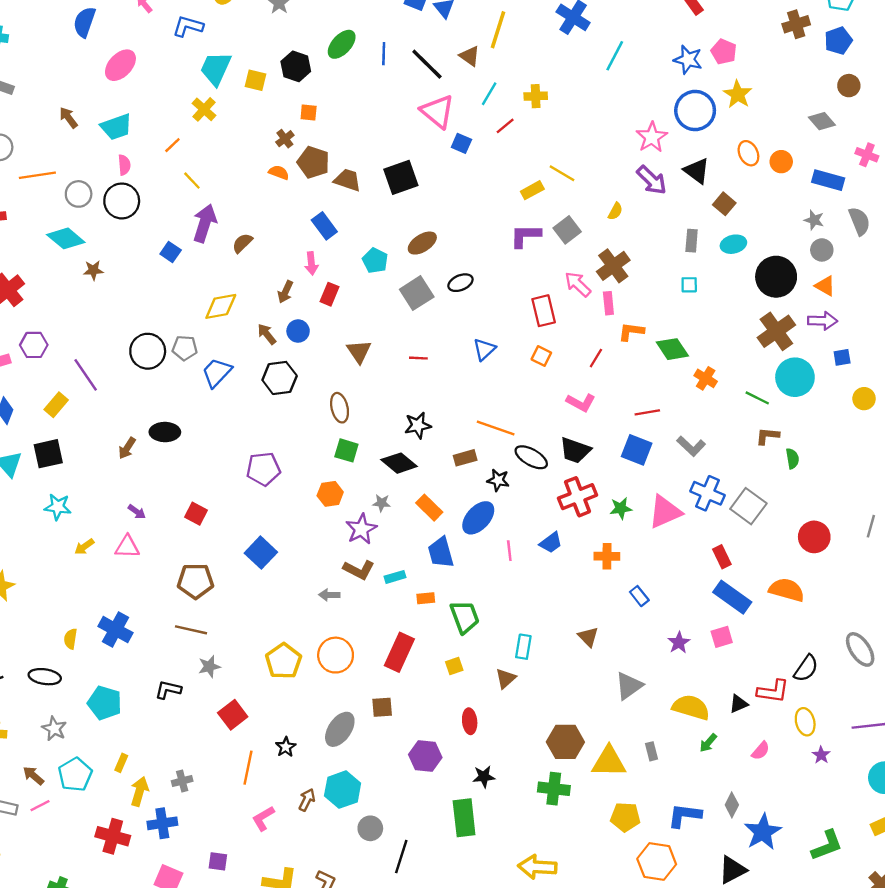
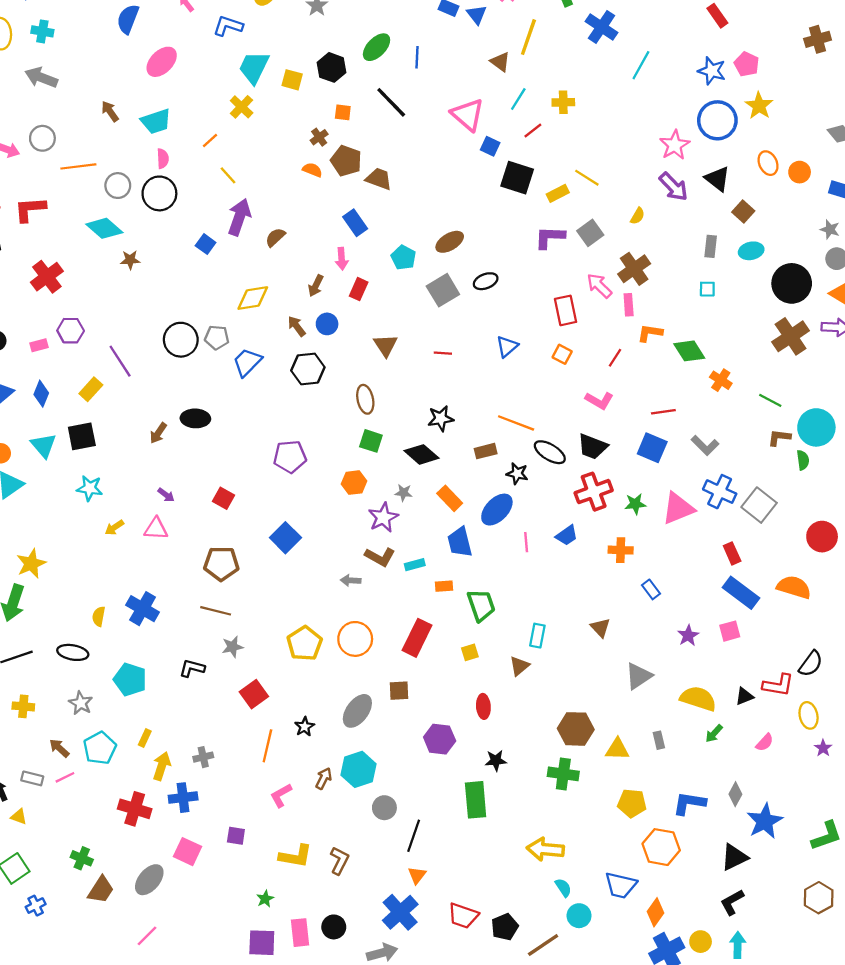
black line: (427, 64) -> (391, 102), moved
black square: (401, 177) -> (517, 178), moved, turned 36
cyan circle: (795, 377) -> (816, 427), moved
yellow triangle: (609, 762) -> (617, 749), size x0.7

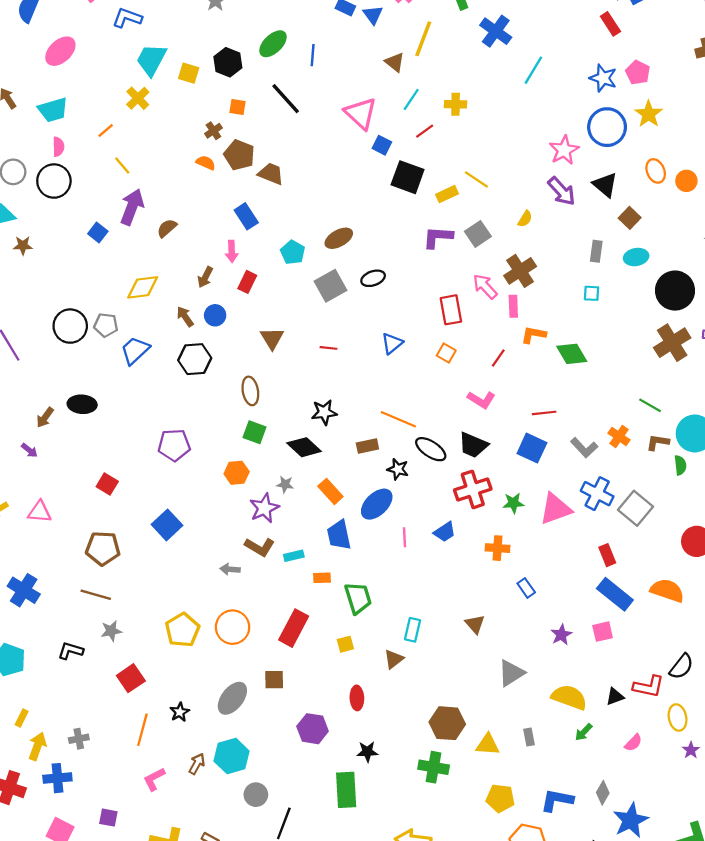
orange cross: (721, 380) -> (619, 437), moved
purple arrow: (166, 495) -> (29, 450), moved

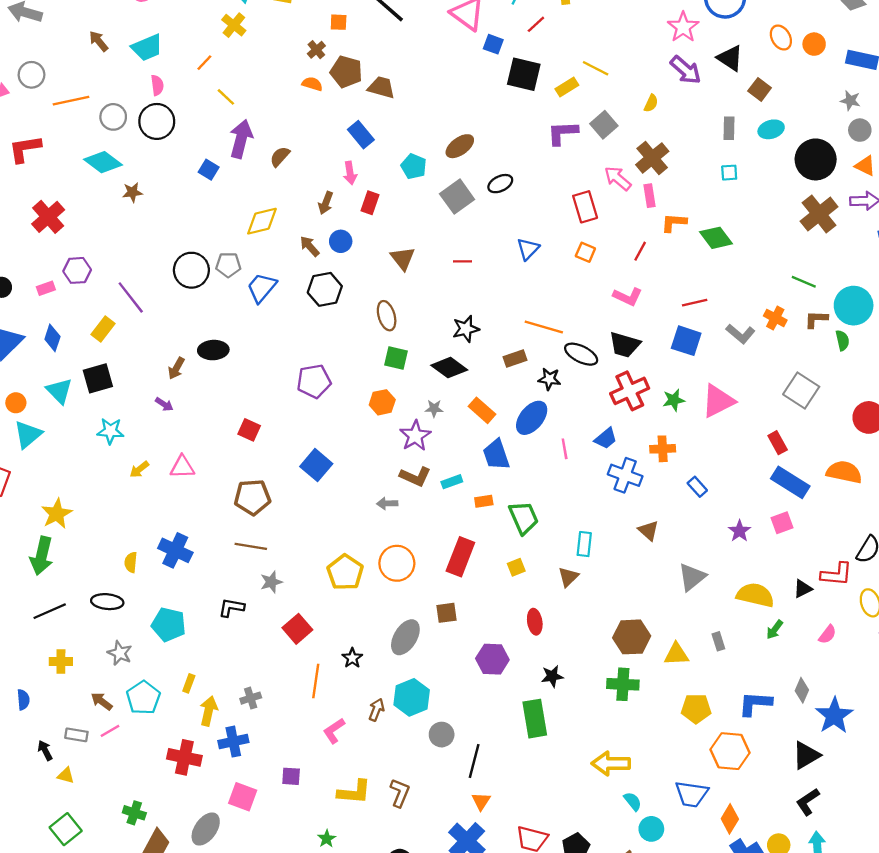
blue cross: (597, 494) -> (625, 475), moved

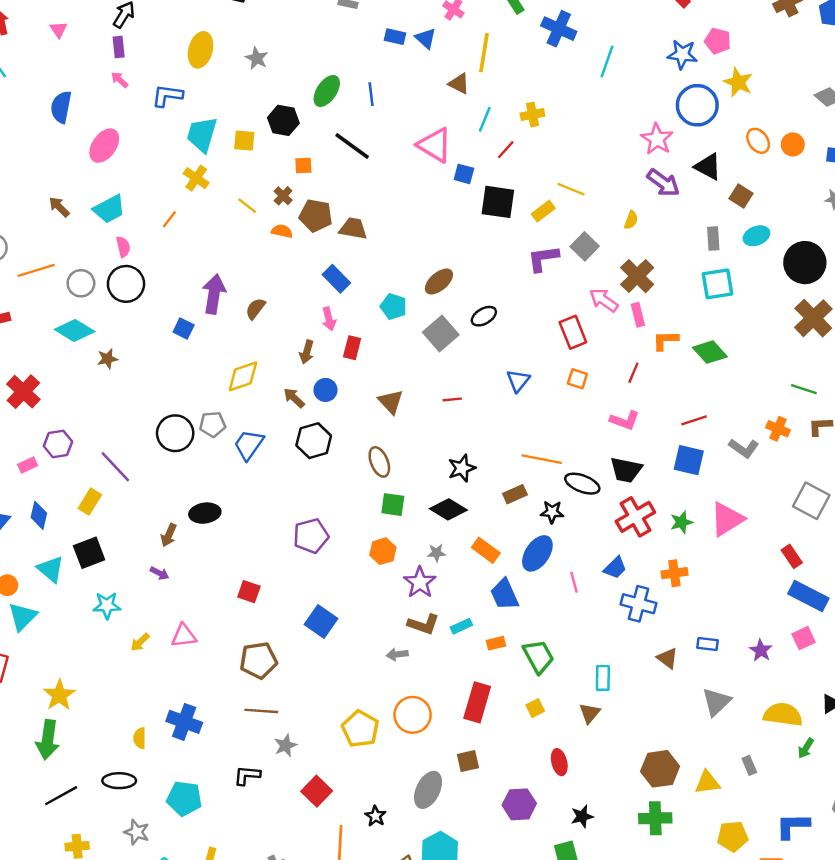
yellow line: (226, 97) -> (247, 206), moved
cyan square: (729, 173) -> (717, 284), size x1.8
blue rectangle: (697, 487) -> (707, 644), moved, turned -36

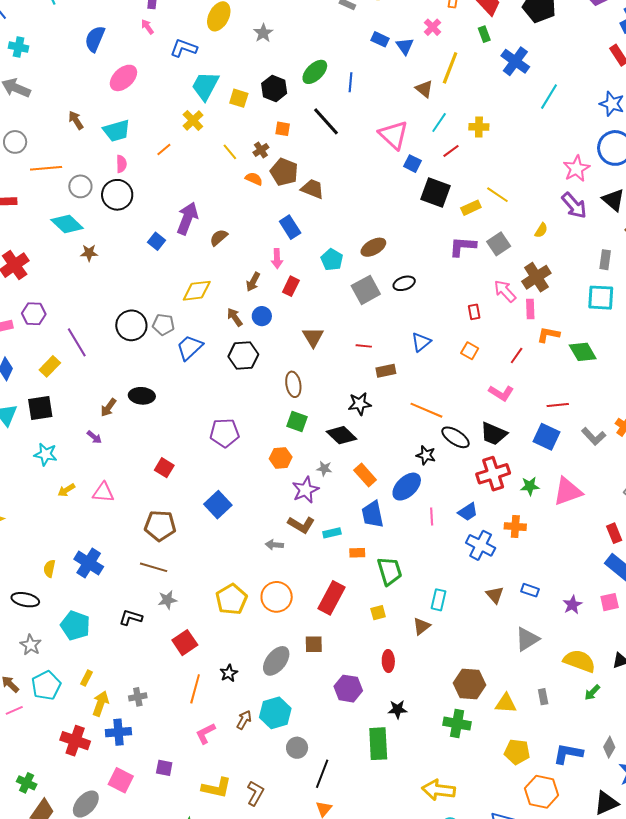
red rectangle: (573, 332) -> (474, 312), size x0.6
brown rectangle: (515, 494) -> (386, 371), moved

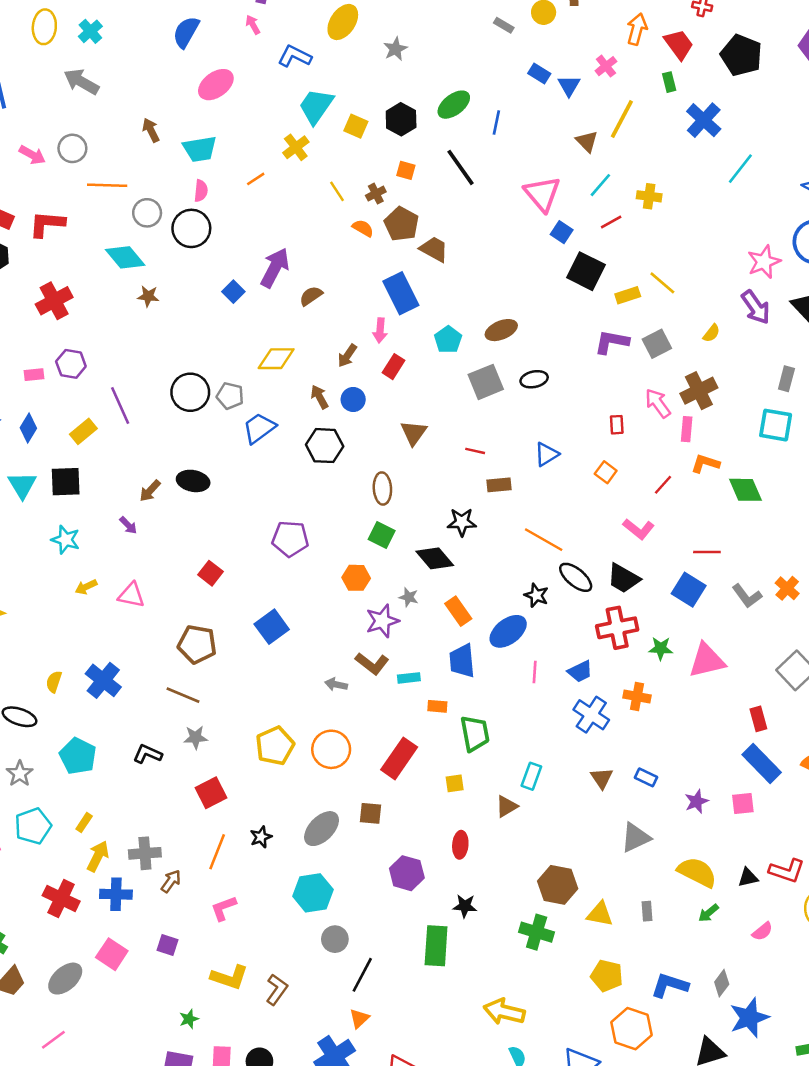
cyan cross: (19, 47) -> (90, 31), turned 30
blue rectangle: (290, 227) -> (401, 293), size x1.4
gray cross: (138, 697) -> (145, 853), size x1.4
brown arrow: (244, 720) -> (171, 881), moved

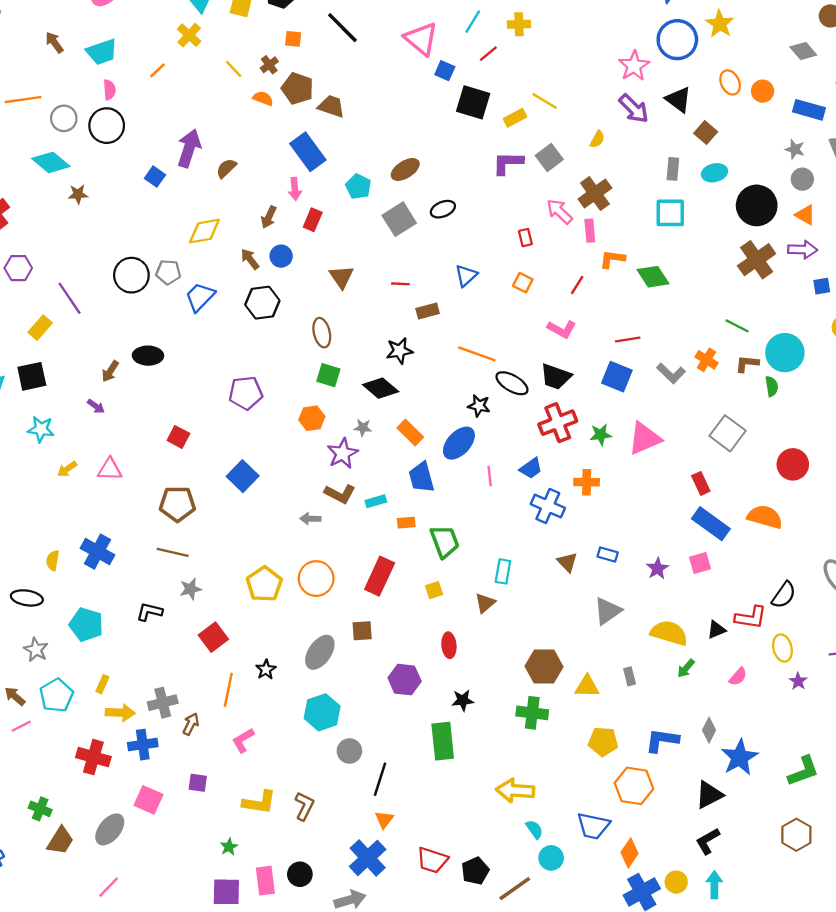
yellow arrow: (98, 856) -> (120, 713), turned 76

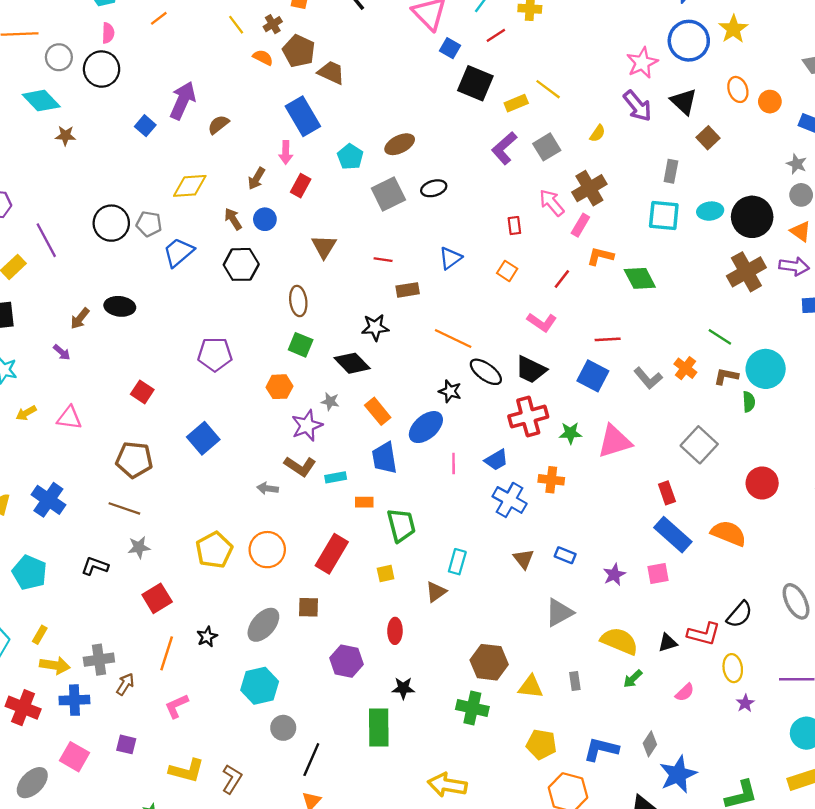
purple L-shape: (508, 163) -> (504, 148), turned -48
cyan ellipse: (715, 173) -> (710, 211), moved
pink rectangle: (590, 231) -> (580, 225), turned 30

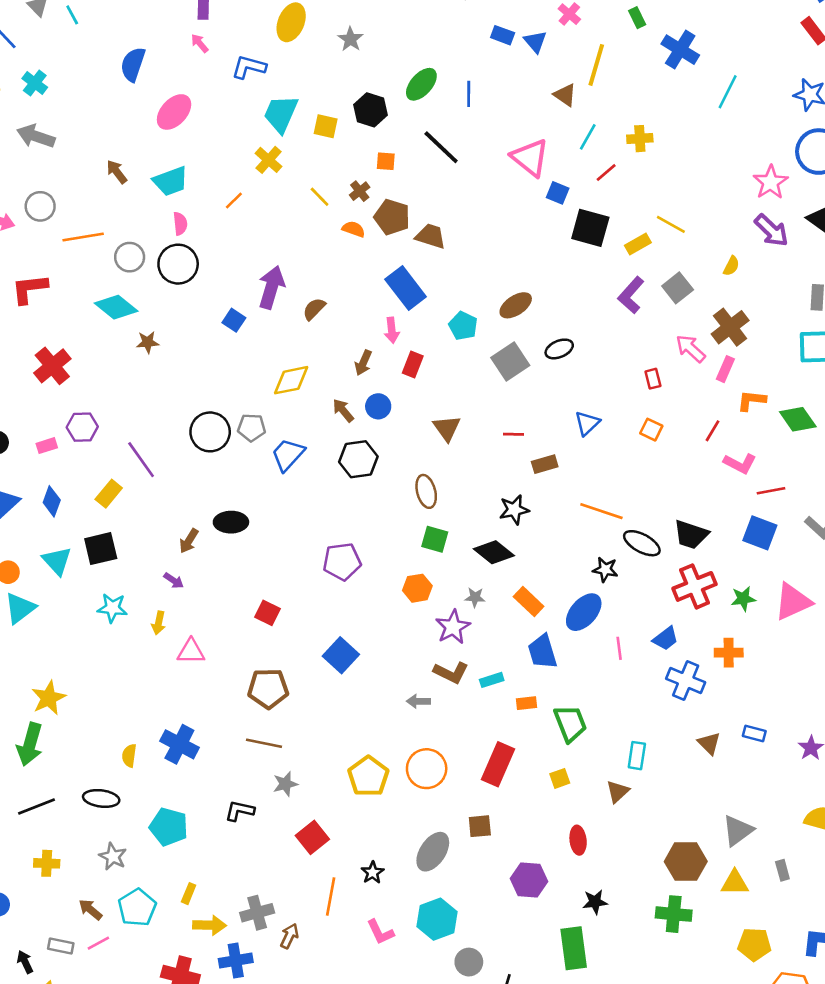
pink L-shape: (542, 322) -> (740, 463), moved
yellow arrow: (26, 413) -> (159, 623), moved, turned -42
gray triangle: (559, 613) -> (738, 831), moved
pink L-shape: (177, 706) -> (380, 932), moved, turned -84

